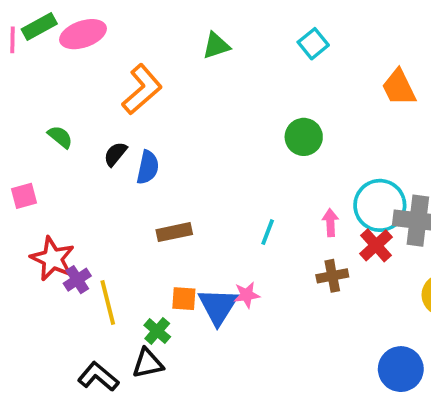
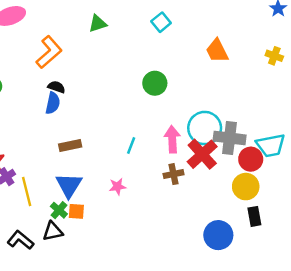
black semicircle: (115, 154) -> (56, 87), moved, turned 70
pink arrow: (330, 223) -> (172, 139), size x1.5
red cross: (376, 245) -> (202, 154), size x1.4
orange square: (184, 299) -> (76, 211), moved
blue triangle: (218, 306) -> (69, 185), moved

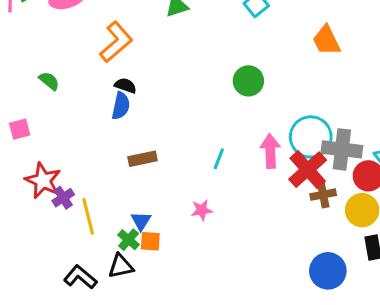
brown cross: (174, 174) -> (323, 195), moved
blue triangle: (69, 185) -> (141, 221), moved, size x0.6

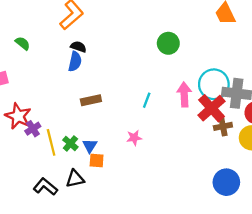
green cross: (129, 240) -> (70, 143), moved

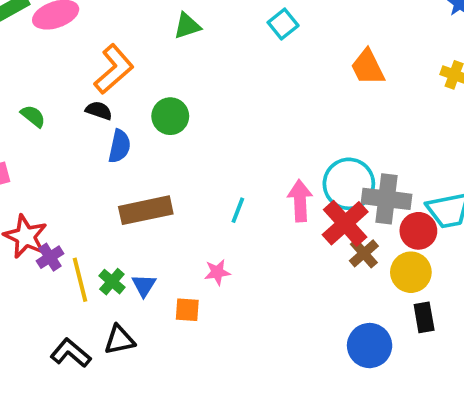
green circle: (168, 43) -> (170, 116), moved
black semicircle: (78, 47) -> (99, 111), moved
brown rectangle: (91, 100) -> (146, 210), size x1.5
brown cross: (223, 126) -> (364, 253), turned -30
orange square: (97, 161) -> (187, 310), moved

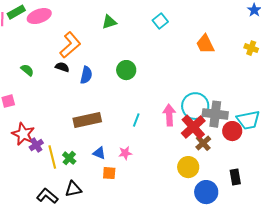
green circle: (170, 116) -> (126, 70), moved
blue semicircle: (120, 146) -> (86, 75), moved
yellow circle: (411, 272) -> (188, 167), moved
blue triangle: (144, 285) -> (99, 153), moved, turned -40

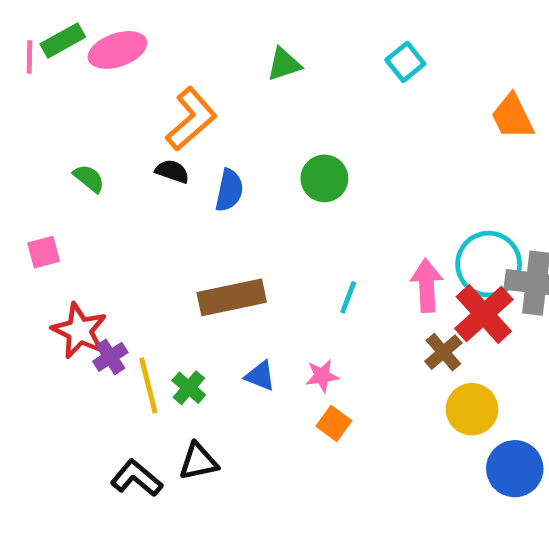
brown cross: (203, 143) -> (443, 352), moved
orange square: (109, 173) -> (334, 423), moved, turned 32

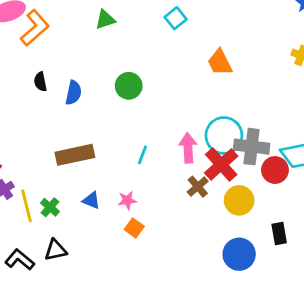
orange trapezoid: (512, 117) -> (220, 62), moved
orange L-shape: (191, 119) -> (35, 28), moved
black semicircle: (172, 171) -> (40, 82), turned -120
yellow circle: (472, 409) -> (239, 200), moved

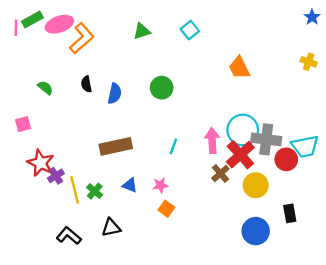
cyan square: (176, 18) -> (190, 30), moved
black triangle: (56, 250) -> (111, 228), moved

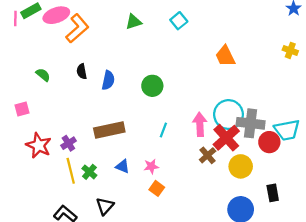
green circle: (162, 88) -> (152, 86), moved
purple cross: (56, 176) -> (68, 143), moved
black triangle: (111, 228) -> (105, 206), turned -36

